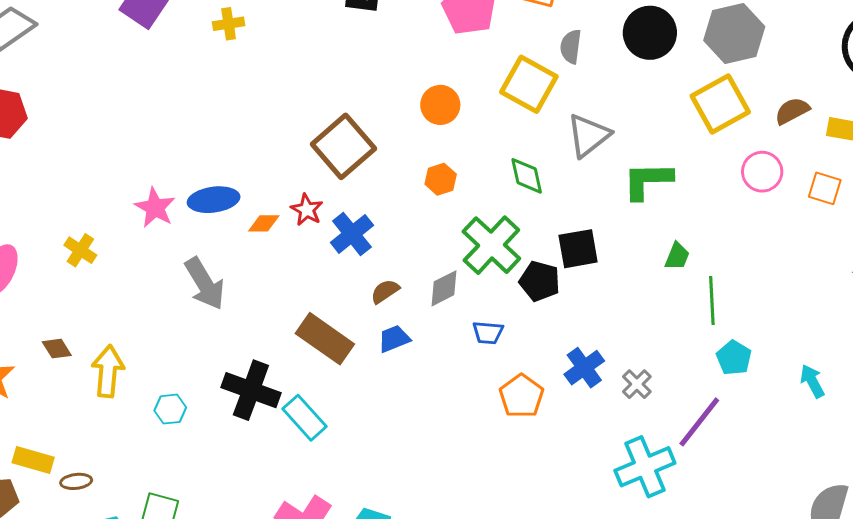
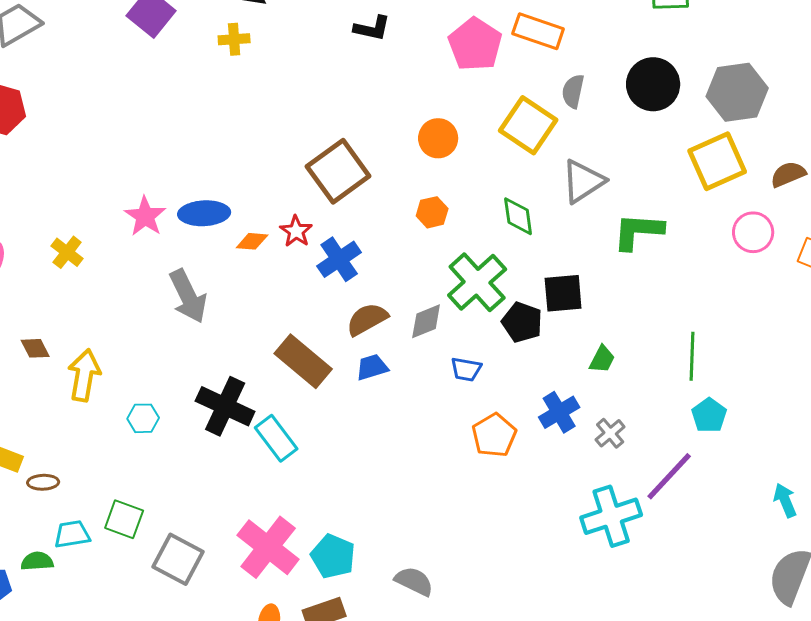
green trapezoid: (677, 256) -> (602, 359), moved
brown semicircle: (385, 291) -> (367, 319), size x1.4
cyan arrow: (812, 381) -> (785, 500), moved

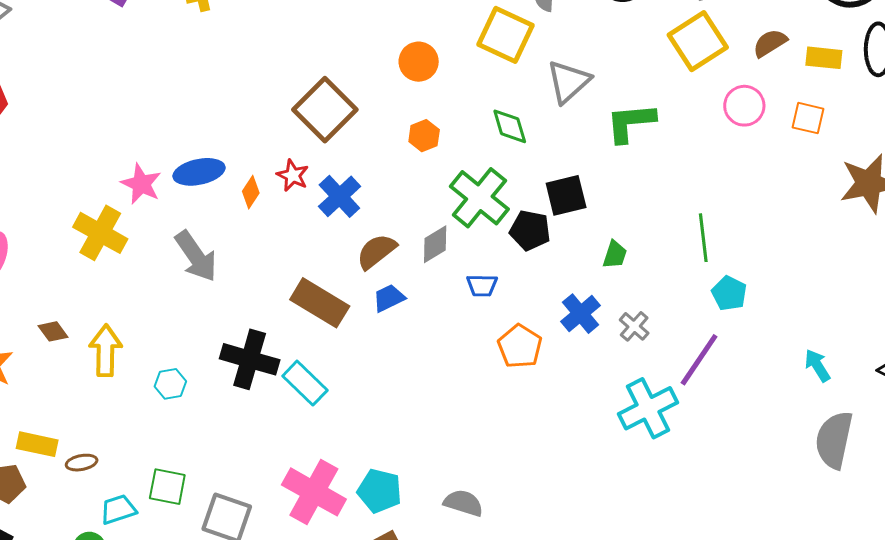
orange diamond: (252, 241) -> (251, 192), turned -52
yellow cross: (67, 252) -> (100, 233), moved, size x1.6

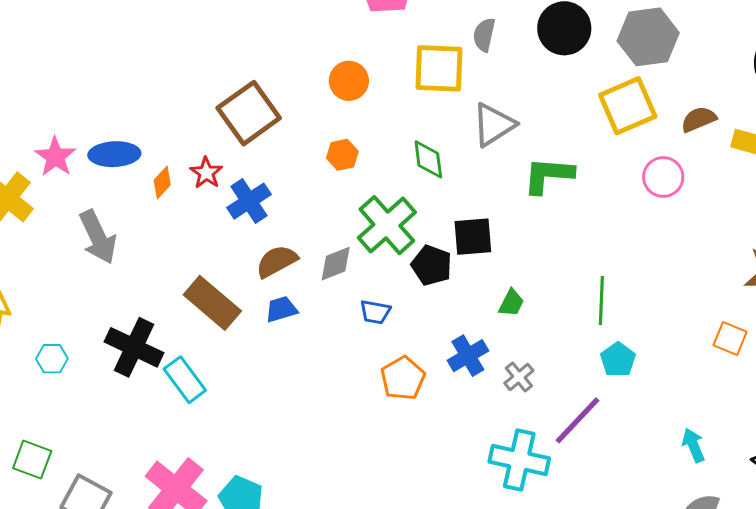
yellow square: (505, 35) -> (439, 68), turned -32
orange square: (808, 118) -> (730, 338), moved
cyan cross: (648, 408) -> (519, 460), turned 30

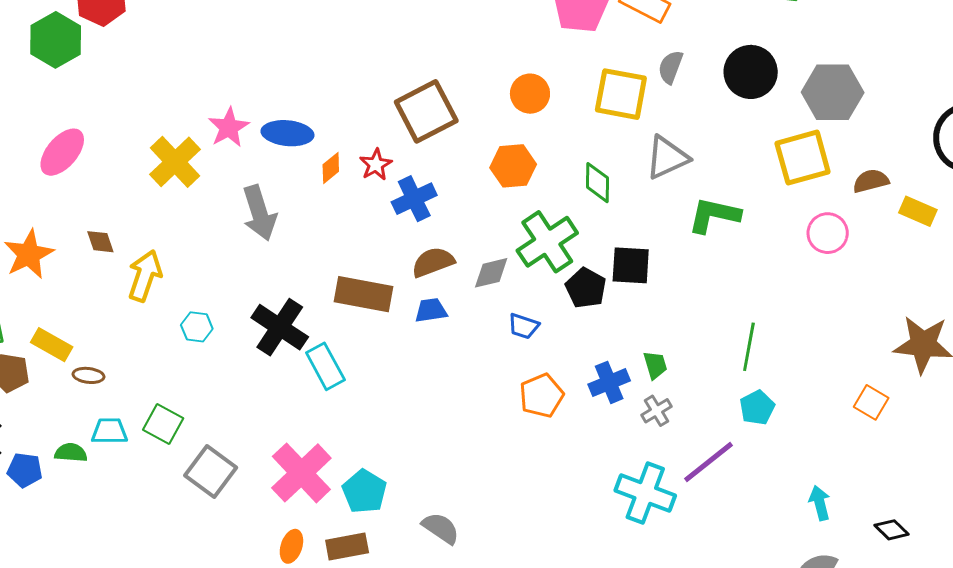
orange hexagon: (342, 155) -> (513, 166), size x1.4
brown rectangle: (212, 303) -> (364, 294), turned -38
green trapezoid: (511, 303) -> (655, 365), moved, turned -52

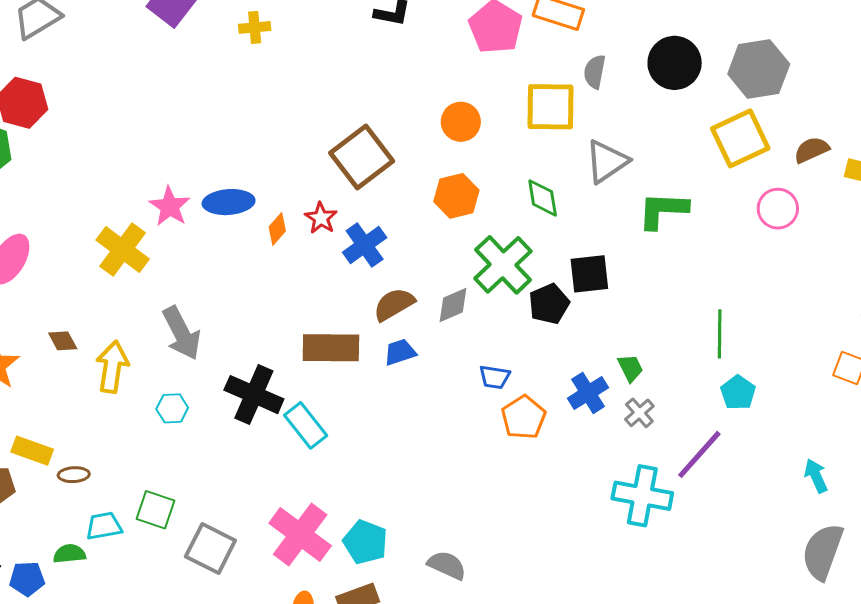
gray arrow: (259, 213) -> (182, 333), moved
black pentagon: (586, 288) -> (549, 304), turned 30
blue trapezoid: (524, 326) -> (495, 377), moved

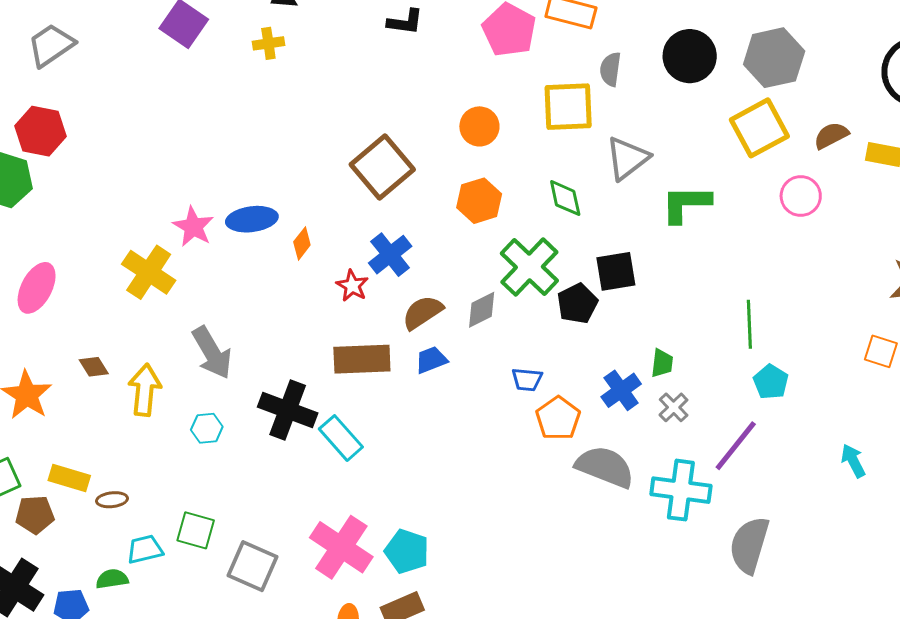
red star: (321, 218) -> (352, 286), moved
green trapezoid: (630, 368) -> (662, 363), turned 36
gray semicircle: (823, 552) -> (749, 545), moved
gray semicircle: (447, 565) -> (605, 467), moved, size x1.5

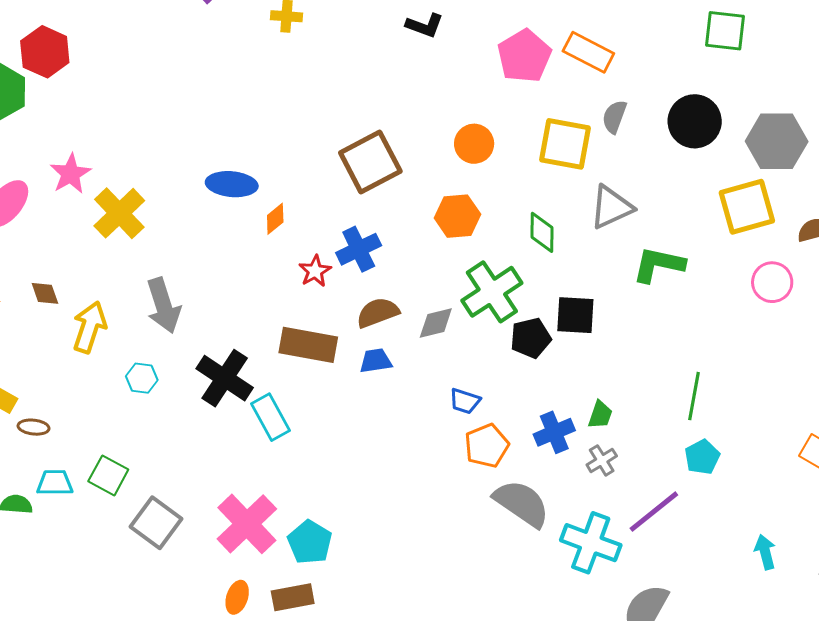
pink star: (193, 227) -> (71, 174), moved

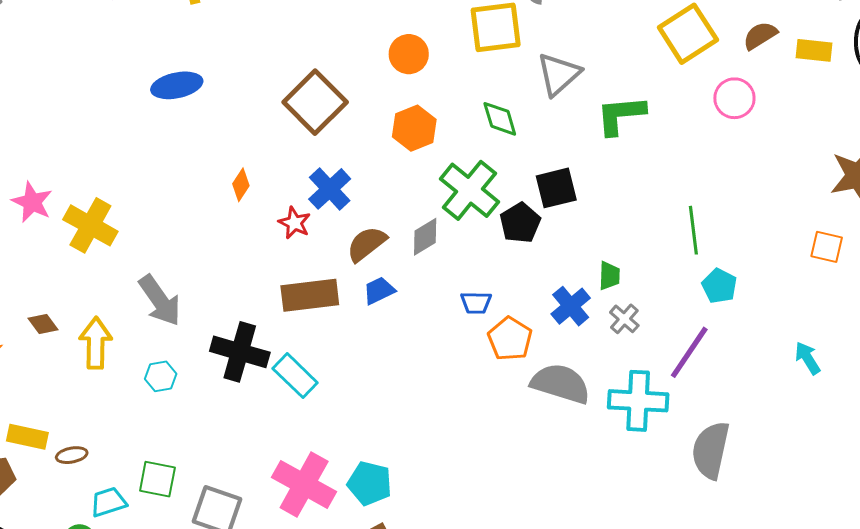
blue ellipse: (232, 184) -> (177, 85), moved

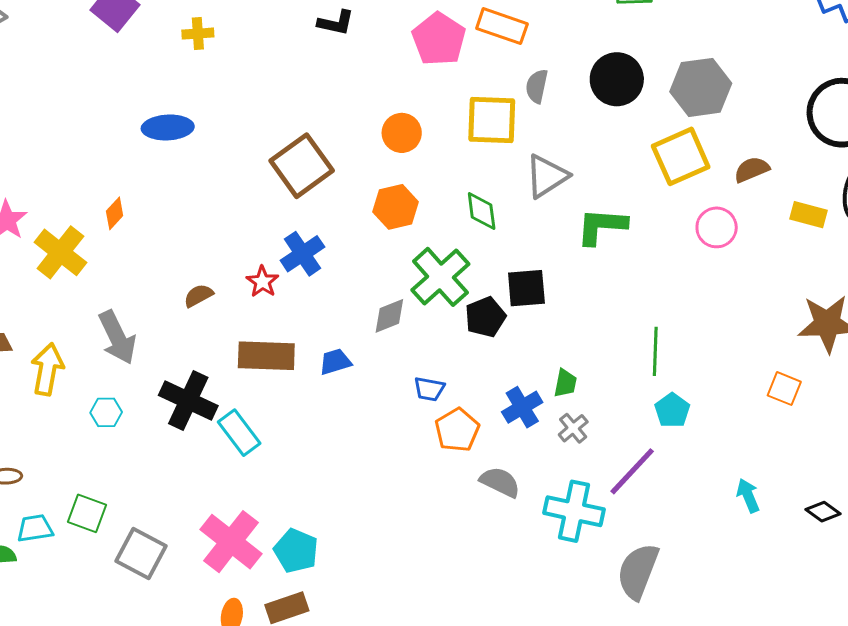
yellow rectangle: (814, 50) -> (809, 215), moved
orange diamond: (241, 185) -> (115, 213), moved
brown semicircle: (367, 244) -> (198, 296), moved, size x0.7
gray semicircle: (561, 384) -> (500, 482), size x0.7

